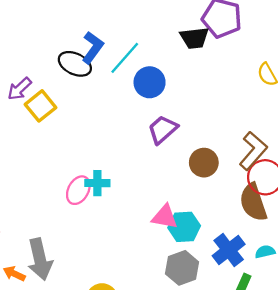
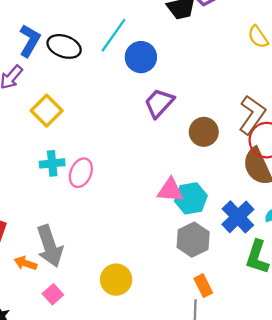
blue L-shape: (93, 47) -> (30, 41), moved
yellow square: (41, 106) -> (47, 111), moved
cyan cross: (97, 183) -> (52, 163), moved

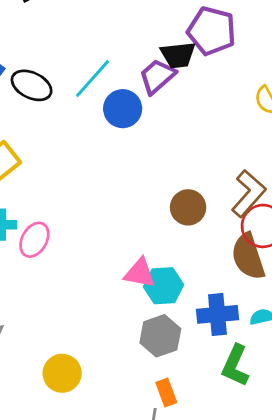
purple trapezoid: (159, 103) -> (157, 76), moved
blue cross: (238, 217) -> (217, 314), turned 32

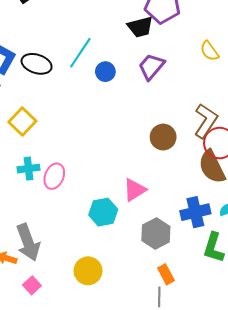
purple trapezoid: (157, 76) -> (151, 67), moved
blue circle: (123, 109) -> (105, 72), size x0.7
pink triangle: (140, 273) -> (134, 190), turned -35
cyan hexagon: (163, 286) -> (103, 212), moved

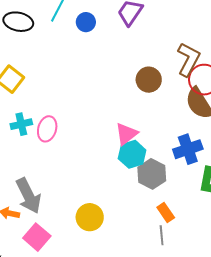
cyan hexagon: (103, 212) -> (132, 154), moved
pink square: (32, 285) -> (37, 237), size x1.5

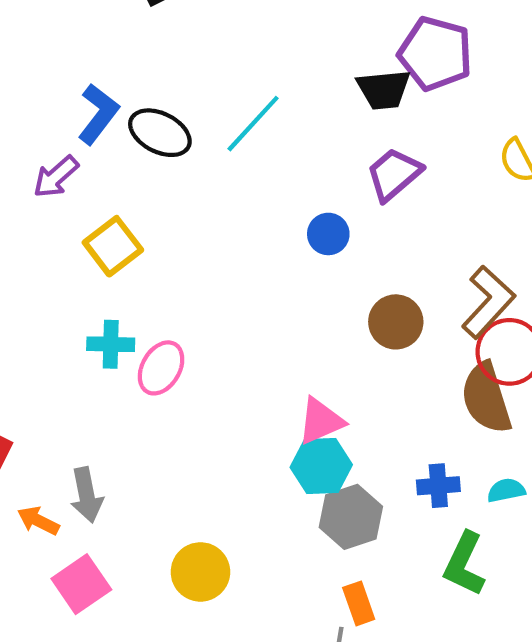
blue circle: (86, 22) -> (328, 234), moved
blue cross: (188, 149) -> (438, 486), size x0.7
gray arrow: (28, 196) -> (87, 495), size x0.7

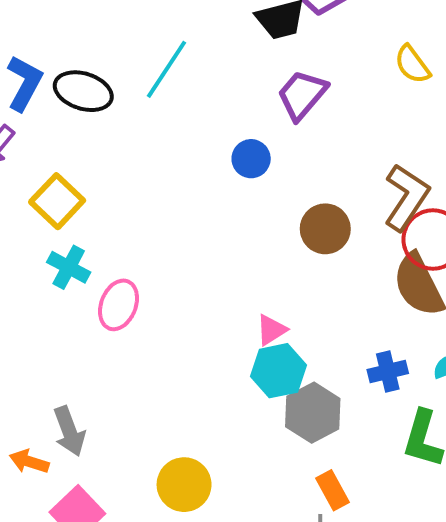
cyan cross: (111, 344) -> (69, 267), moved, turned 36
pink triangle: (321, 421) -> (271, 330), size x0.7

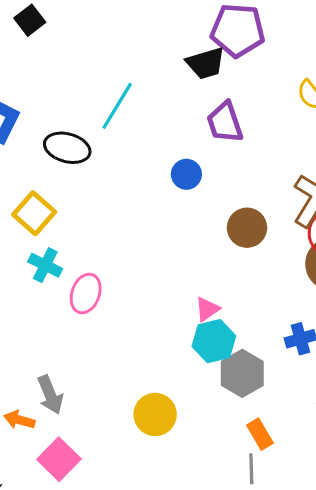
black ellipse: (83, 91) -> (67, 148), moved
purple trapezoid: (302, 95) -> (225, 122), turned -57
yellow circle: (184, 485) -> (155, 414), moved

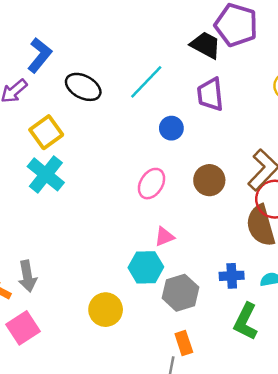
black trapezoid: (206, 63) -> (206, 45), turned -148
cyan line: (117, 106) -> (146, 82), moved
cyan cross: (45, 265) -> (46, 174), size x1.4
pink ellipse: (86, 294) -> (151, 184), moved
cyan hexagon: (214, 341) -> (146, 267), moved

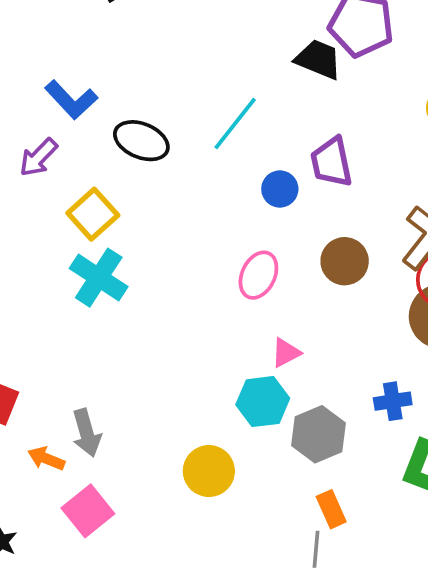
blue L-shape: (40, 55) -> (71, 100), turned 104
purple trapezoid: (210, 94) -> (331, 162), moved

